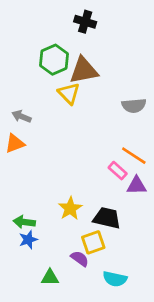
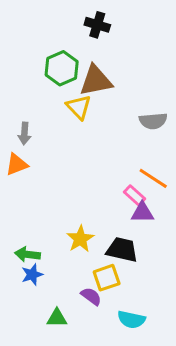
gray arrow: (21, 116) -> (24, 133), turned -108
purple triangle: (137, 185) -> (142, 213), moved

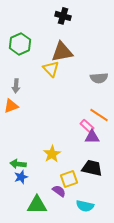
green hexagon: (62, 68) -> (20, 44), moved
black trapezoid: (122, 250) -> (92, 168), moved
green triangle: (57, 318) -> (37, 205), size x1.5

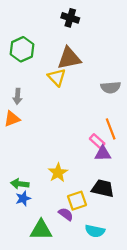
orange line: (99, 115) -> (111, 129), turned 36

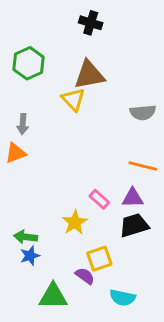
orange line: (111, 129) -> (143, 166), turned -55
pink rectangle: (97, 141) -> (99, 199), moved
black trapezoid: (103, 188) -> (134, 225), moved, turned -30

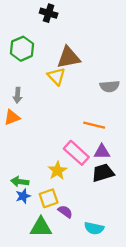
black cross: (91, 23) -> (49, 13), moved
orange line: (143, 166) -> (94, 125), moved
pink rectangle: (99, 199) -> (76, 153), size x1.6
yellow square: (99, 259) -> (49, 198), moved

